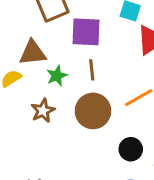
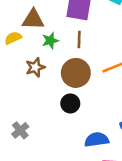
black circle: (131, 149) -> (70, 103), moved

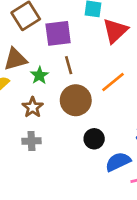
black circle: (70, 103) -> (94, 139), moved
gray cross: (20, 130) -> (31, 141), moved, turned -35

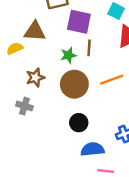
brown line: (69, 65) -> (89, 48), moved
green star: (39, 75) -> (68, 55), moved

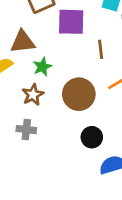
brown line: (89, 48) -> (101, 49), moved
green star: (68, 55) -> (42, 67), moved

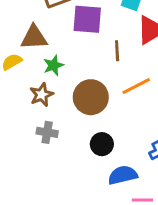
gray cross: (26, 130) -> (47, 132), moved

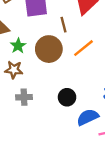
brown star: (42, 95) -> (14, 70), turned -30
brown circle: (91, 97) -> (49, 49), moved

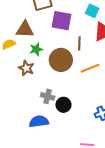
gray cross: (24, 97) -> (48, 96), moved
blue semicircle: (88, 117) -> (39, 121), moved

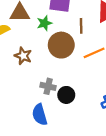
green star: (36, 49) -> (44, 23), moved
blue semicircle: (39, 121) -> (40, 115), turned -96

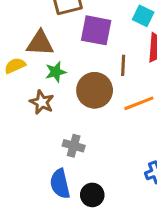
green star: (44, 23) -> (56, 72), moved
black circle: (66, 95) -> (92, 195), moved

